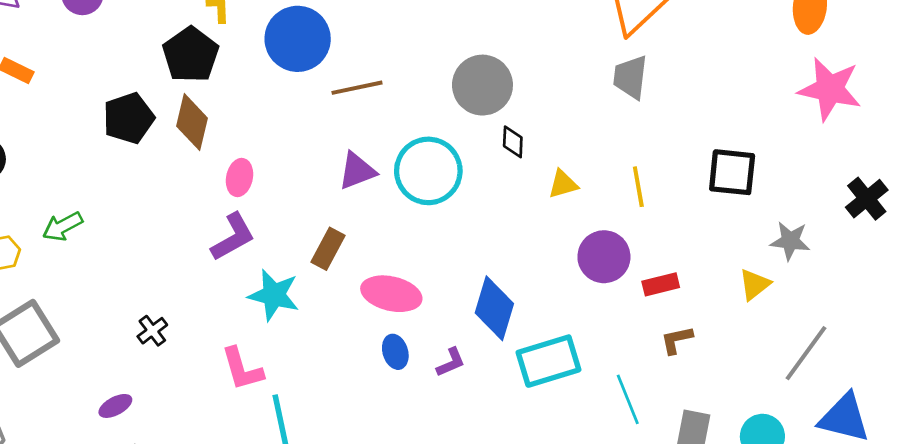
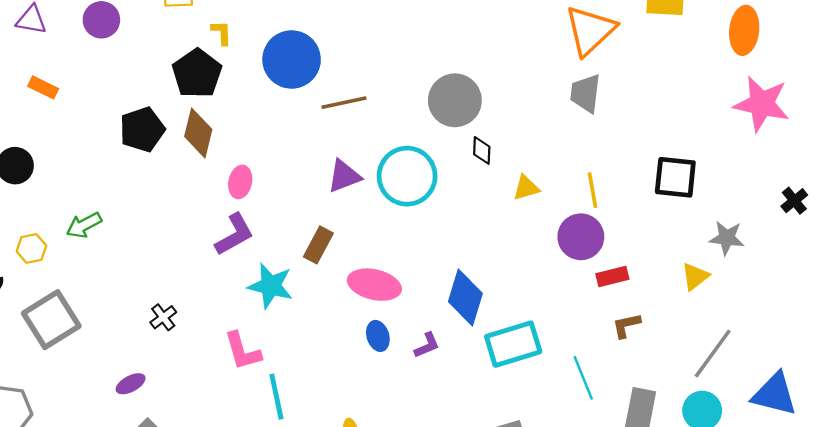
black cross: (867, 199) -> (794, 201), size x0.7
purple circle: (604, 257) -> (581, 237), moved
gray line: (806, 353) -> (713, 353), moved

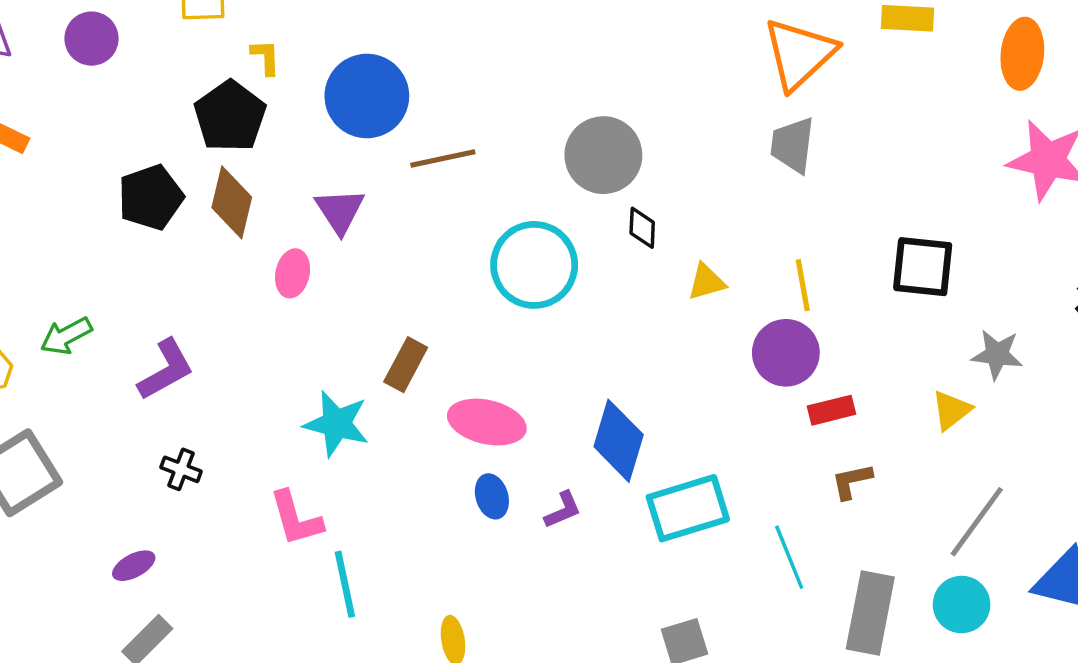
purple triangle: (344, 176) -> (340, 211), moved, turned -42
purple L-shape: (234, 234) -> (166, 370), moved
black cross: (163, 317) -> (181, 469), turned -32

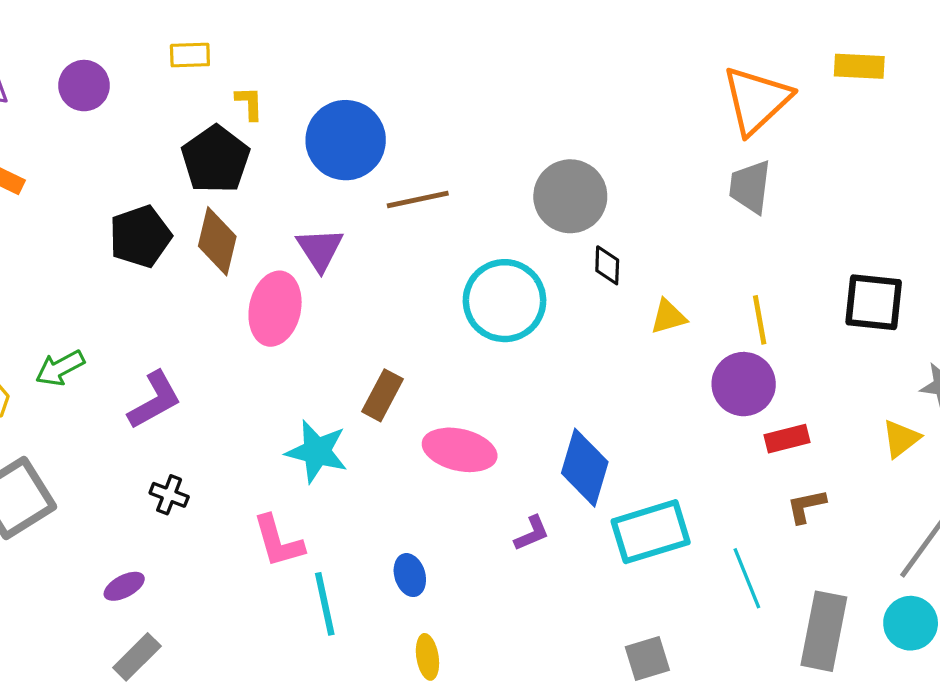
pink ellipse: (293, 273) -> (275, 309), size x1.6
blue ellipse: (492, 496) -> (410, 575), moved

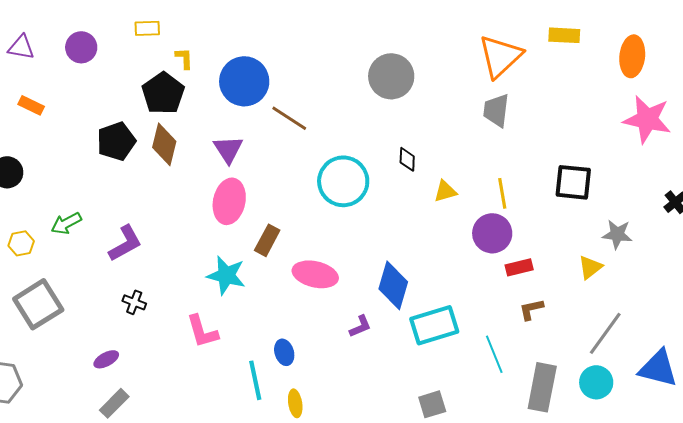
gray circle: (570, 196) -> (391, 76), moved
brown line: (418, 199) -> (289, 118), turned 45
pink ellipse: (275, 309) -> (229, 201), moved
cyan line: (325, 604) -> (255, 380), moved

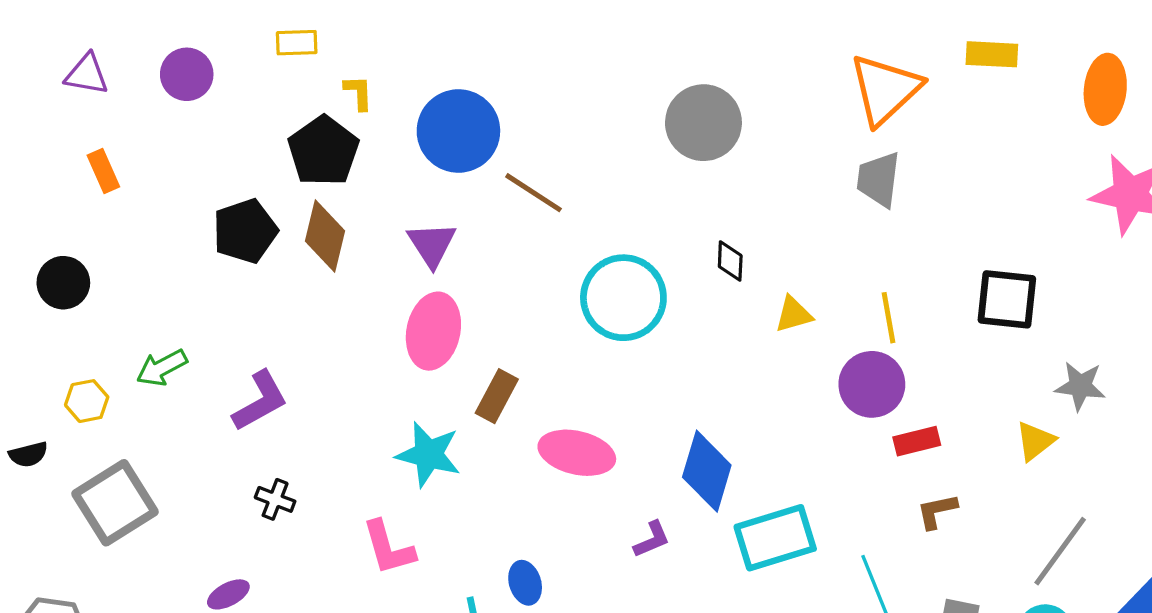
orange rectangle: (31, 105) -> (103, 171), turned 40

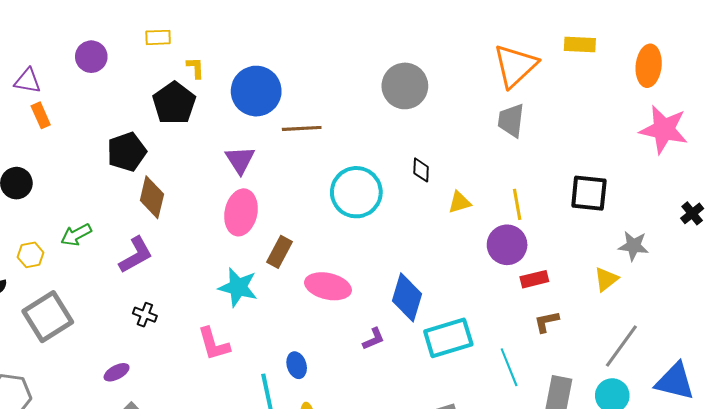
purple triangle: (87, 74) -> (28, 81), moved
brown line: (533, 193) -> (302, 128), turned -36
brown diamond: (325, 236) -> (152, 197), moved

